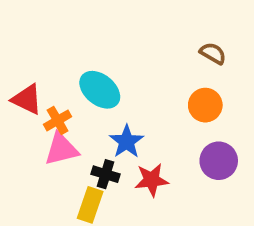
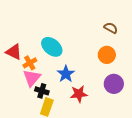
pink triangle: (61, 149) -> (32, 78), turned -36
black cross: (106, 174) -> (42, 91), moved

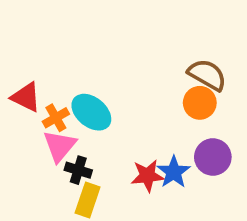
brown semicircle: (111, 28) -> (207, 75), moved, size x1.5
cyan ellipse: (52, 47) -> (91, 112), moved
blue star: (66, 74) -> (174, 172), moved

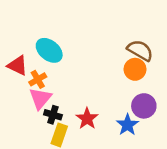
cyan ellipse: (91, 112) -> (49, 50), moved
blue star: (174, 172) -> (127, 125), moved
red star: (147, 176) -> (87, 119), moved, turned -30

